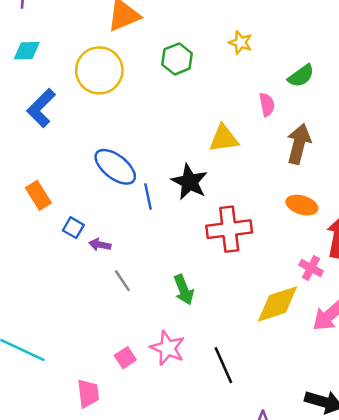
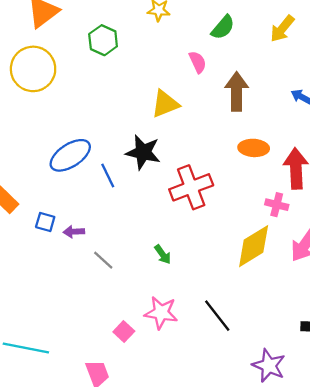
blue ellipse: (115, 167) -> (70, 155), turned -57
green arrow: (184, 290) -> (163, 254), size x0.7

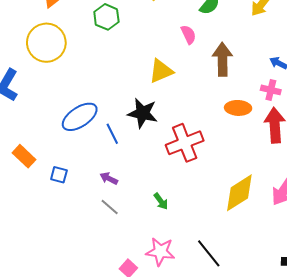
pink cross: (277, 205) -> (271, 90), moved
purple arrow: (74, 232) -> (109, 178), moved, turned 30

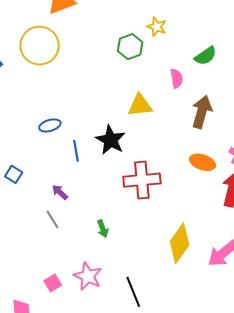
green hexagon: (106, 17) -> (130, 47), moved
blue ellipse: (80, 117) -> (50, 125), size x0.6
yellow diamond: (239, 193) -> (180, 243), turned -39

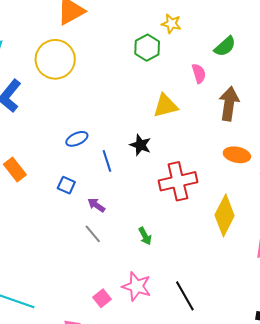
black star: (111, 140) -> (140, 145), size x0.7
blue square: (14, 174) -> (66, 185), moved
yellow diamond: (180, 243) -> (225, 215), moved

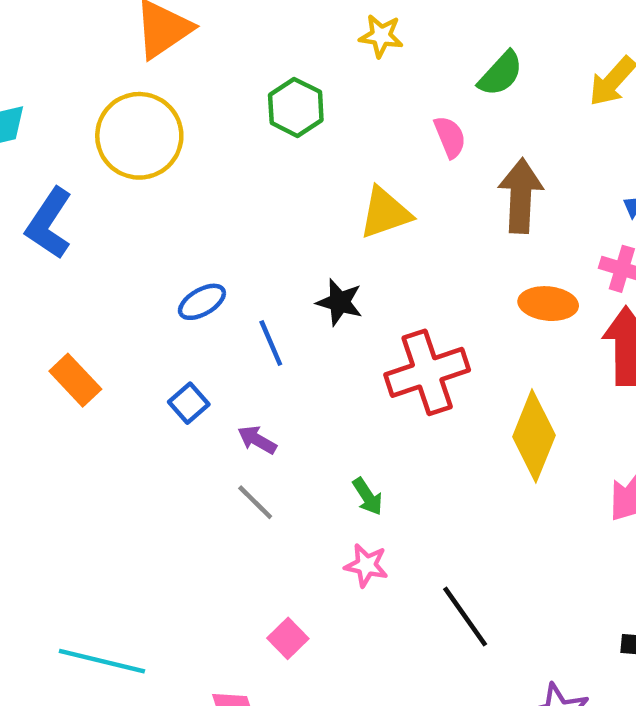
green hexagon: (147, 48) -> (296, 107), moved
blue square: (66, 185) -> (189, 403), turned 30
pink star: (137, 286) -> (366, 565), moved, size x0.7

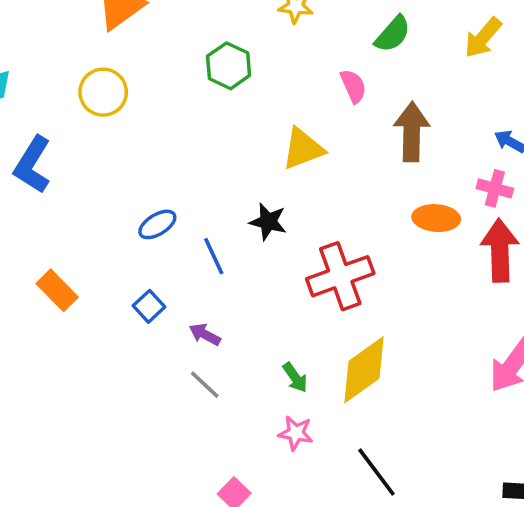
yellow circle: (139, 136) -> (103, 92), size x0.7
yellow diamond: (534, 436) -> (364, 370), moved, turned 34

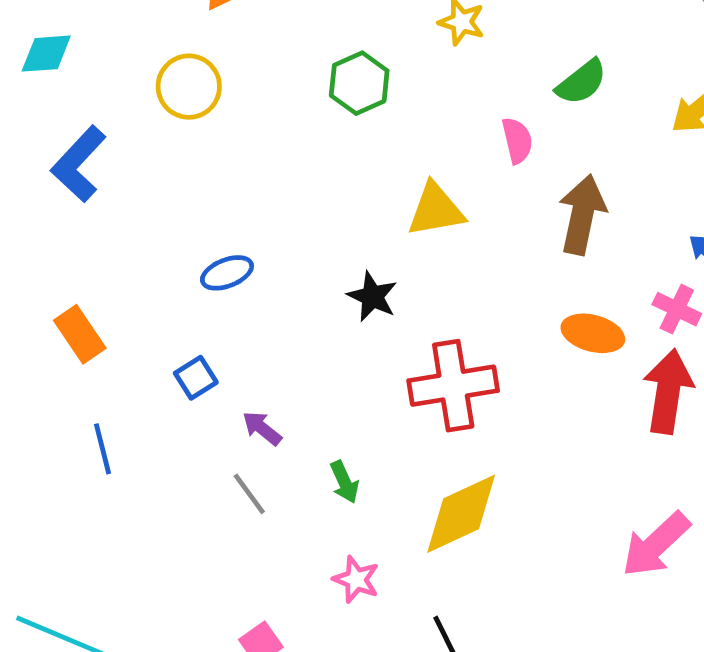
blue line: (214, 256) -> (103, 449), moved
green arrow: (295, 377) -> (344, 482), moved

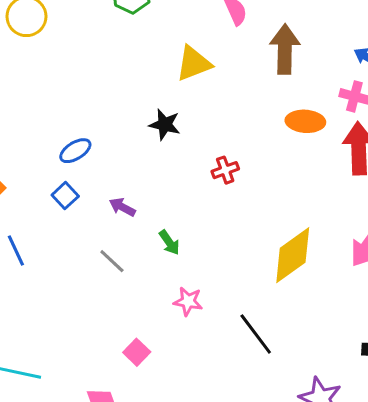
blue ellipse: (227, 273) -> (75, 151), moved
red cross: (453, 386) -> (225, 170), size x0.5
purple arrow: (262, 428) -> (122, 207), moved
yellow diamond: (461, 514) -> (293, 255), moved

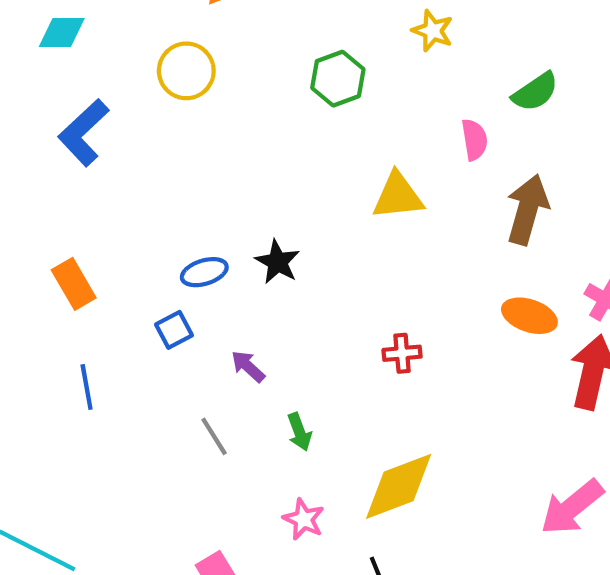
black star: (165, 125) -> (278, 262), moved
yellow diamond: (293, 255) -> (399, 486), moved

